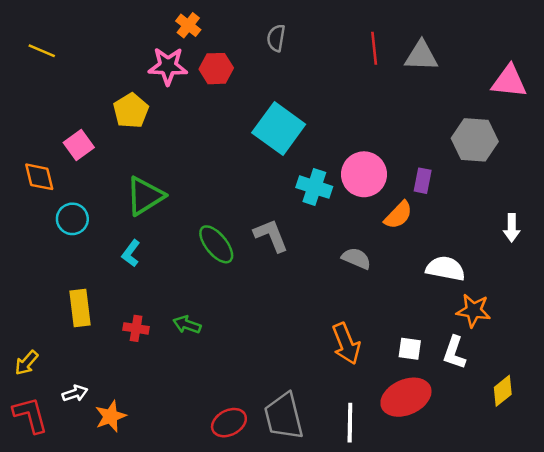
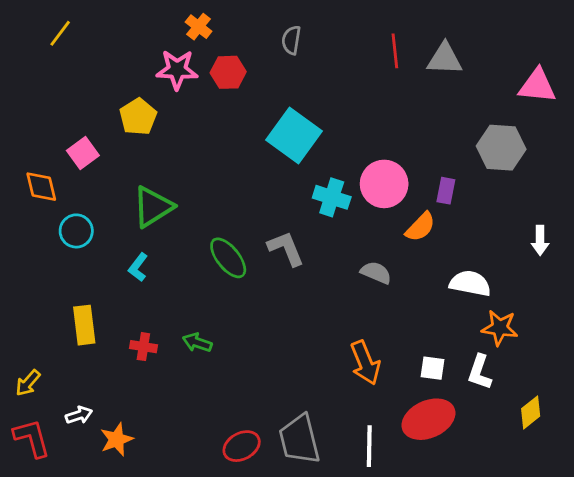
yellow line: (42, 51) -> (60, 33), moved, turned -76

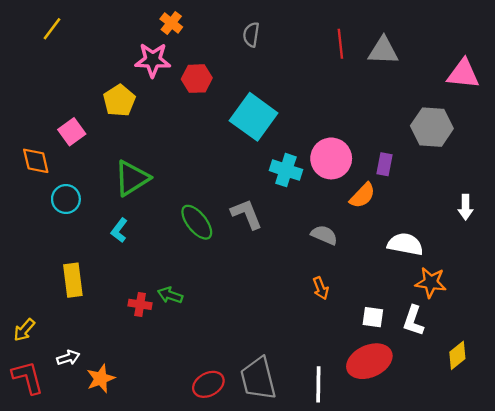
red hexagon: (228, 72) -> (197, 79), moved
red cross: (143, 347) -> (140, 304), moved
orange arrow: (365, 363) -> (321, 288), moved, size x0.6

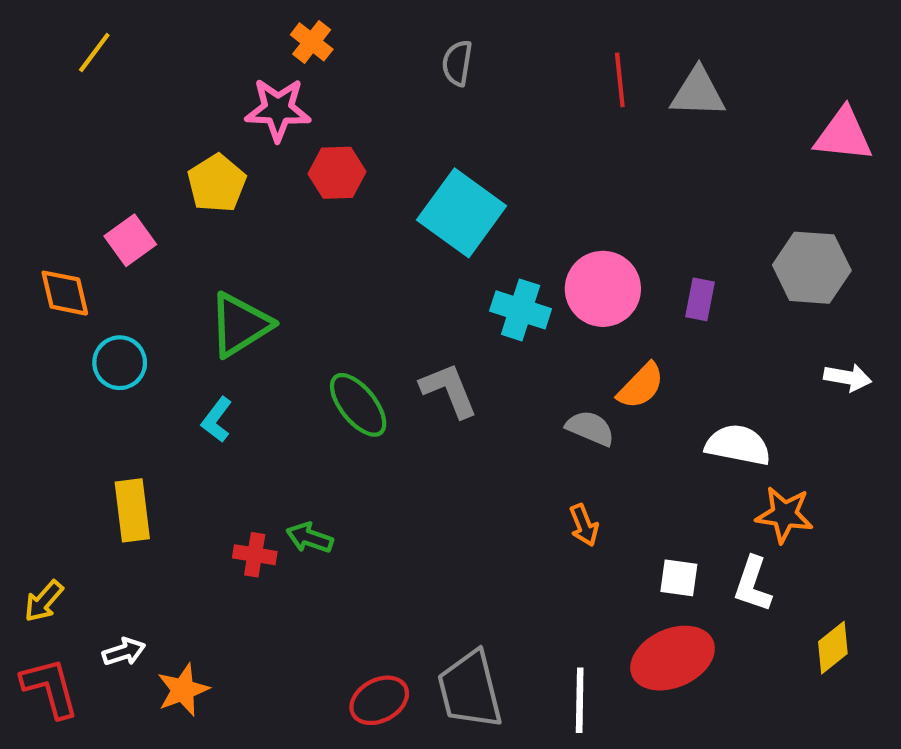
red hexagon: (197, 79) -> (337, 173), moved
gray hexagon: (432, 127) -> (812, 268), moved
orange semicircle: (362, 196) -> (641, 386), moved
white arrow: (466, 207) -> (848, 377), turned -80

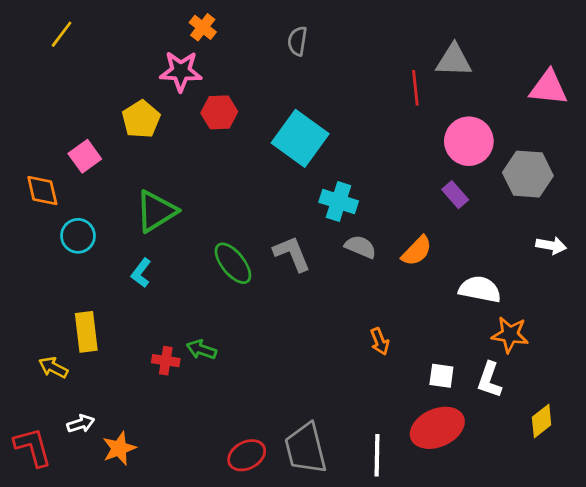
red line: (620, 80) -> (415, 88), moved
pink circle: (603, 289) -> (469, 141), moved
purple rectangle: (700, 299) -> (455, 195), turned -52
gray semicircle: (590, 428) -> (361, 247), moved
yellow arrow: (44, 601) -> (53, 367), moved, turned 76

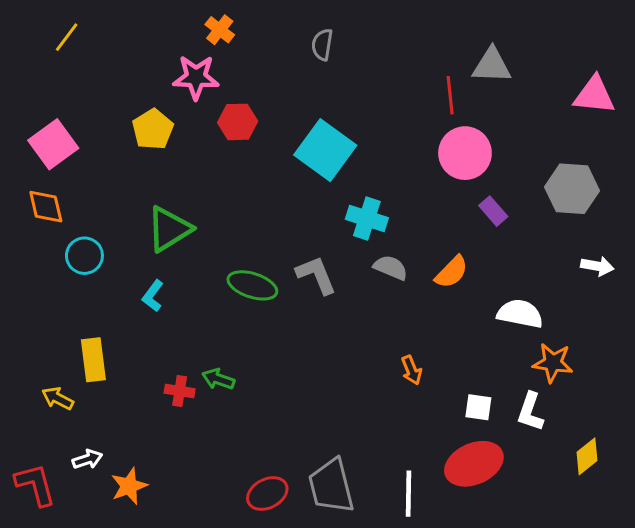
pink circle: (469, 141) -> (465, 153), moved
pink square: (85, 156) -> (53, 144), moved, size x1.4
green ellipse: (233, 263) -> (252, 285), turned -33

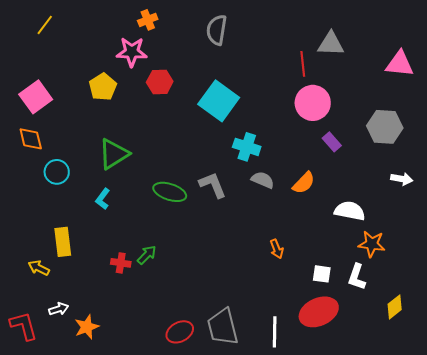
orange cross: (220, 30) -> (148, 20), turned 30
gray semicircle: (322, 45) -> (217, 30), size x1.4
green arrow: (218, 379) -> (147, 255), turned 115

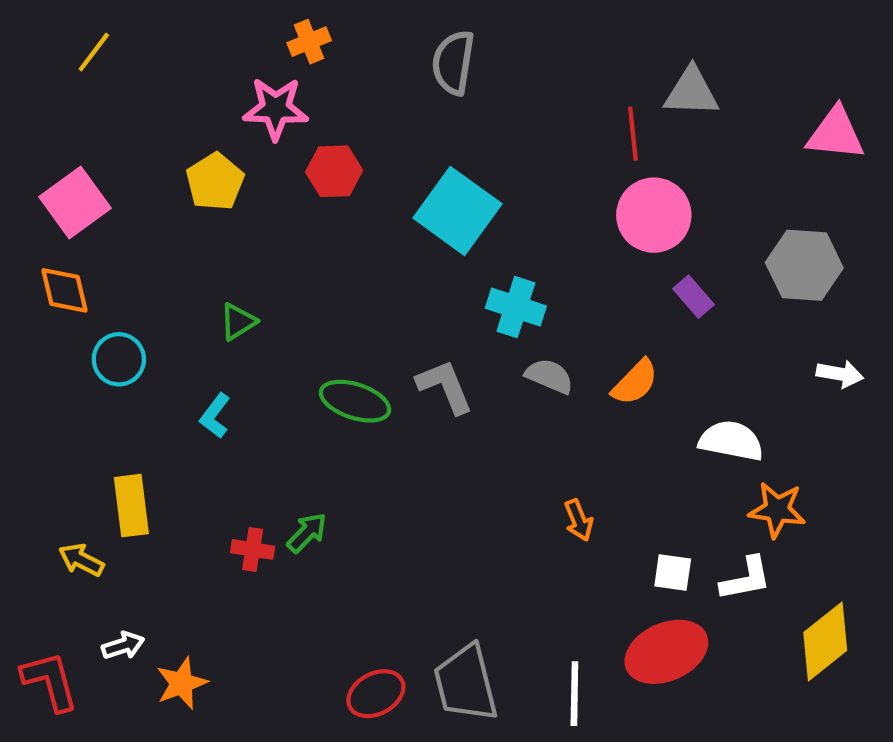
green triangle: (114, 154) -> (238, 322), size x0.6
white L-shape: (357, 277) -> (746, 579), turned -120
yellow diamond: (395, 307) -> (825, 641), size x1.5

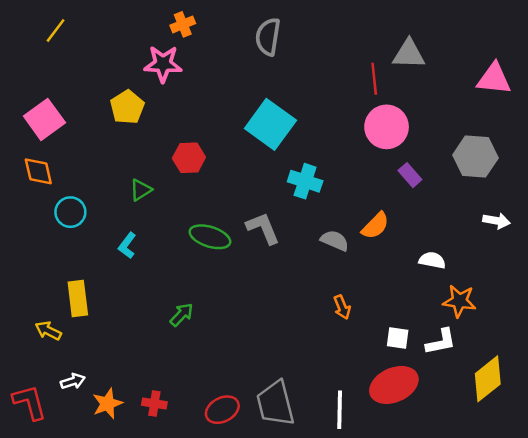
red hexagon: (334, 171) -> (189, 158), moved
gray semicircle: (549, 376) -> (335, 240), moved
white semicircle: (731, 441) -> (432, 260), size x0.7
red cross: (253, 549) -> (154, 403), moved

